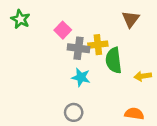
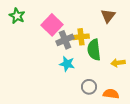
pink square: (63, 30) -> (52, 25), size x1.5
gray cross: (78, 48) -> (65, 40), turned -30
gray circle: (74, 112) -> (89, 87), moved

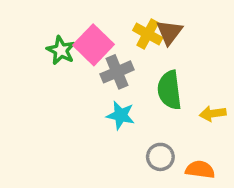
green star: (17, 16) -> (61, 50), moved
brown triangle: (108, 16) -> (169, 32), moved
yellow cross: (81, 37) -> (148, 34), moved, turned 35

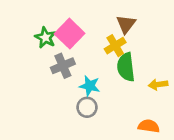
yellow cross: (148, 34) -> (115, 46), moved, turned 30
gray cross: (117, 72) -> (63, 66), moved
gray circle: (160, 157) -> (87, 107), moved

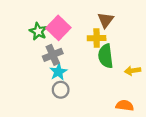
yellow cross: (115, 46) -> (97, 38), turned 30
cyan star: (90, 86) -> (58, 72), moved, turned 30
gray circle: (87, 107) -> (61, 90), moved

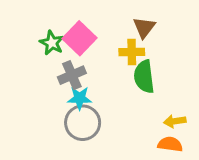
yellow arrow: (133, 71) -> (175, 121), moved
cyan star: (58, 72) -> (80, 98), turned 30
gray circle: (61, 90) -> (83, 123), size x1.5

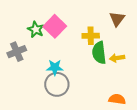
brown triangle: (144, 27) -> (117, 19), moved
gray cross: (72, 75) -> (17, 52), moved
yellow arrow: (175, 121) -> (117, 58), moved

